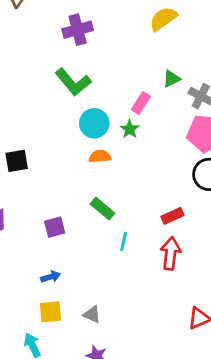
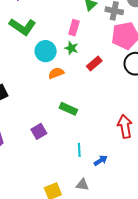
red rectangle: (173, 216) -> (94, 64), moved
cyan line: (124, 241) -> (79, 150), moved
blue arrow: (51, 277) -> (101, 160), moved

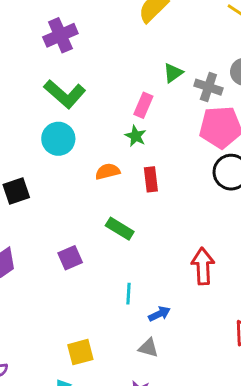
cyan circle: (46, 51) -> (58, 139), moved
red rectangle: (94, 64) -> (151, 179), moved, turned -63
gray triangle: (82, 185) -> (148, 348), moved

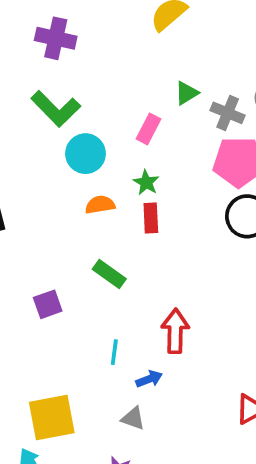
purple cross: (60, 35) -> (56, 38), turned 32
green star: (136, 136) -> (146, 182), moved
cyan circle: (58, 139) -> (85, 154), moved
red arrow: (203, 266) -> (175, 331), moved
yellow square: (80, 352) -> (52, 418), size x1.5

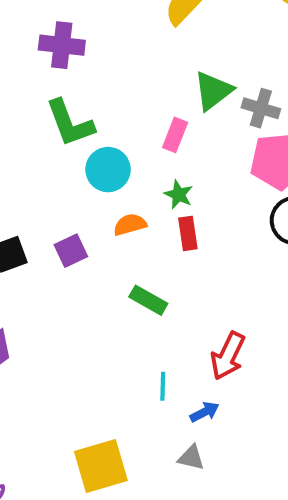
green triangle: (187, 93) -> (213, 91), size x1.5
green L-shape: (56, 109) -> (70, 123), turned 30
purple square: (48, 304) -> (71, 251), moved
red arrow: (175, 331) -> (228, 356), turned -150

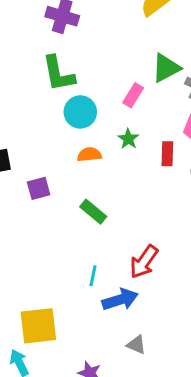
red rectangle: (188, 233) -> (167, 154), moved
purple square: (71, 251) -> (39, 188), moved
blue arrow: (205, 412) -> (120, 300), size x1.6
gray triangle: (191, 458) -> (136, 345), moved

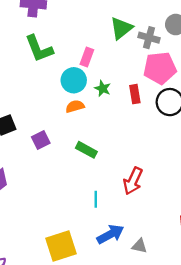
pink rectangle: (133, 95) -> (87, 57), moved
cyan circle: (80, 112) -> (74, 80), moved
blue arrow: (120, 300) -> (110, 234), moved

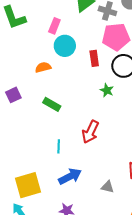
cyan circle: (74, 80) -> (65, 46), moved
green star: (103, 88) -> (107, 90), moved
gray triangle: (139, 246) -> (107, 187), moved

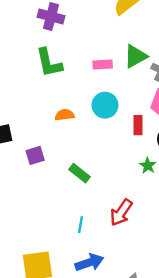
pink rectangle: (54, 26) -> (103, 64), moved, turned 56
orange semicircle: (43, 67) -> (65, 115), moved

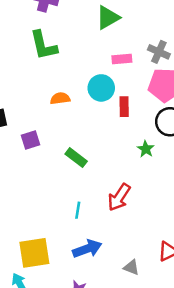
green triangle: (135, 56) -> (108, 17), moved
pink rectangle: (103, 64) -> (122, 59), moved
red rectangle: (138, 125) -> (124, 107), moved

